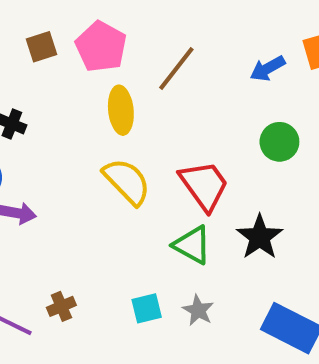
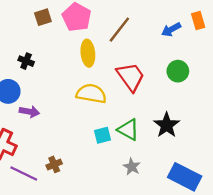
yellow semicircle: (127, 181) -> (91, 94), turned -36
red trapezoid: (204, 185) -> (131, 77), moved
cyan square: (147, 308) -> (103, 135), moved

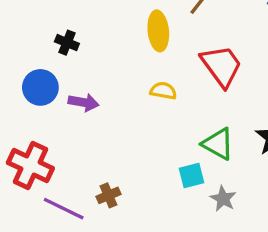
yellow semicircle: (91, 94) -> (163, 91), size x0.6
purple arrow: (29, 112) -> (84, 102), moved
cyan square: (103, 135) -> (192, 175), moved

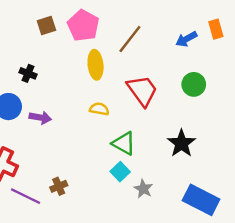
green triangle: (218, 144) -> (124, 143), moved
cyan square: (192, 175) -> (120, 172), turned -30

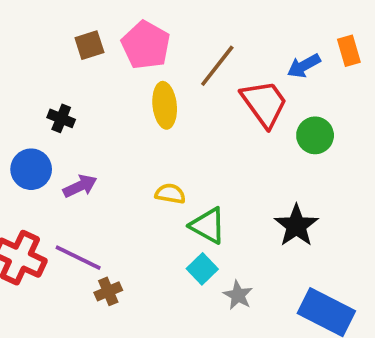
red trapezoid: (142, 91) -> (264, 103), moved
yellow semicircle: (99, 109) -> (170, 194), moved
purple arrow: (40, 118) -> (80, 186), turned -35
purple line: (26, 196) -> (78, 258), moved

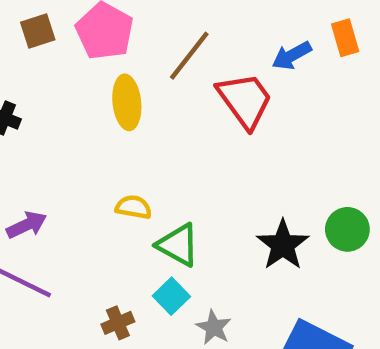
green circle: (315, 135) -> (347, 229), moved
purple arrow: (80, 186) -> (27, 225), moved
brown cross: (108, 291) -> (118, 323), moved

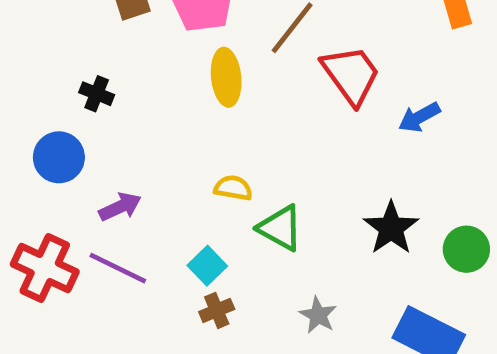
blue arrow: (292, 56) -> (419, 117), moved
green circle: (347, 229) -> (466, 249), moved
cyan square: (171, 296) -> (207, 266), moved

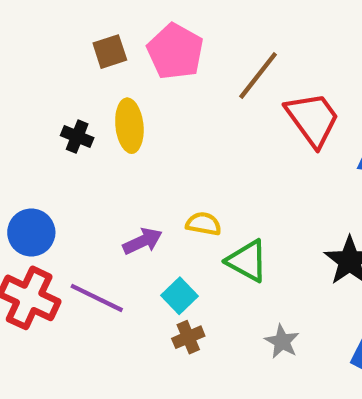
yellow ellipse: (226, 77) -> (129, 126), moved
blue circle: (59, 157) -> (31, 232), moved
purple arrow: (120, 207) -> (143, 241), moved

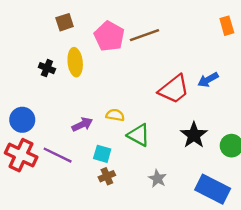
pink pentagon: (175, 52) -> (109, 36), moved
brown line: (258, 76) -> (145, 35), turned 32
red trapezoid: (313, 119) -> (174, 89), moved, turned 88
cyan square: (180, 296) -> (102, 154), turned -30

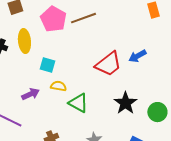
cyan square: (102, 154) -> (47, 65), moved

